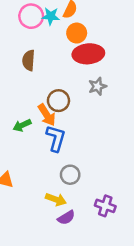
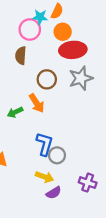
pink circle: (31, 16) -> (30, 29), moved
gray star: (97, 86) -> (81, 78), size x1.5
brown circle: (58, 101) -> (47, 79), moved
blue L-shape: (56, 138) -> (45, 144), moved

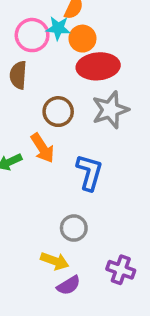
cyan star: (40, 17) -> (58, 28), moved
blue L-shape: (45, 144) -> (89, 172), moved

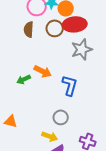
brown circle: (58, 112) -> (55, 28), moved
orange arrow: (42, 148) -> (43, 71), turned -30

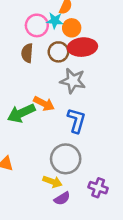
gray star: (82, 49) -> (73, 81), moved, turned 30
green arrow: (24, 79) -> (21, 113), size x1.6
gray circle: (61, 117) -> (66, 159), size x1.6

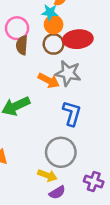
pink circle: (37, 25) -> (17, 28), moved
orange circle: (72, 28) -> (54, 25), moved
orange arrow: (44, 104) -> (49, 81), moved

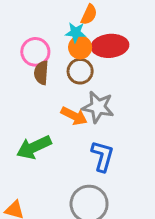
red ellipse: (78, 39) -> (110, 46), moved

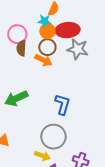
gray star: (98, 107) -> (78, 49), moved
orange arrow: (74, 116) -> (43, 60), moved

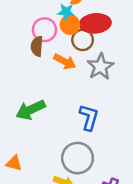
pink circle: (17, 34) -> (44, 30), moved
brown circle: (47, 47) -> (83, 40), moved
gray star: (78, 49) -> (100, 67), moved, turned 30

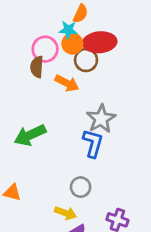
gray star: (100, 67) -> (101, 119), moved
gray circle: (78, 158) -> (81, 187), size x0.6

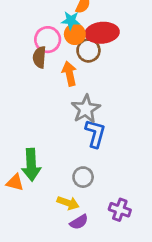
orange arrow: (67, 83) -> (69, 74), turned -130
gray star: (101, 119) -> (86, 109), moved
green arrow: (30, 135) -> (31, 165), moved, turned -68

